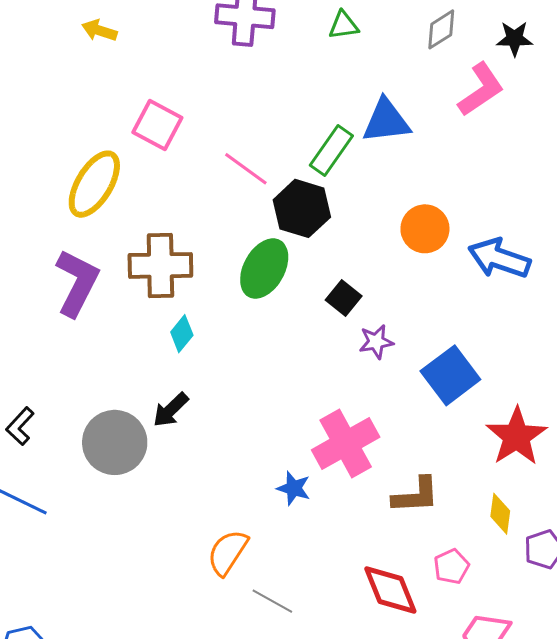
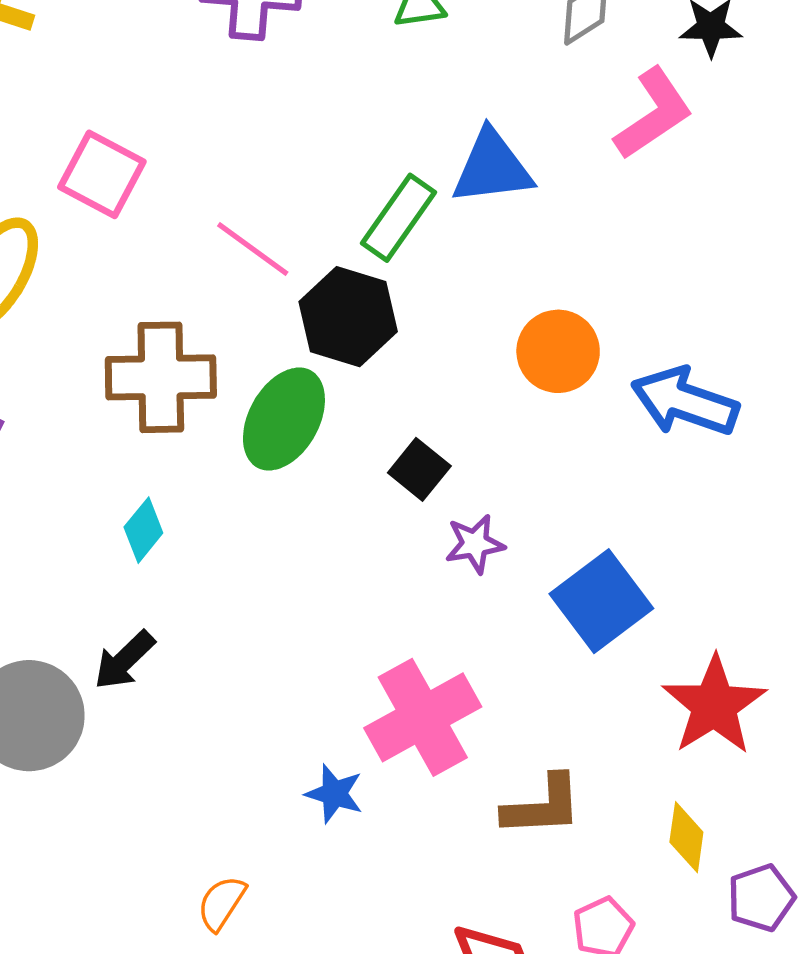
brown cross: (160, 265) -> (161, 377), moved
orange semicircle: (228, 552) -> (222, 903), size x0.7

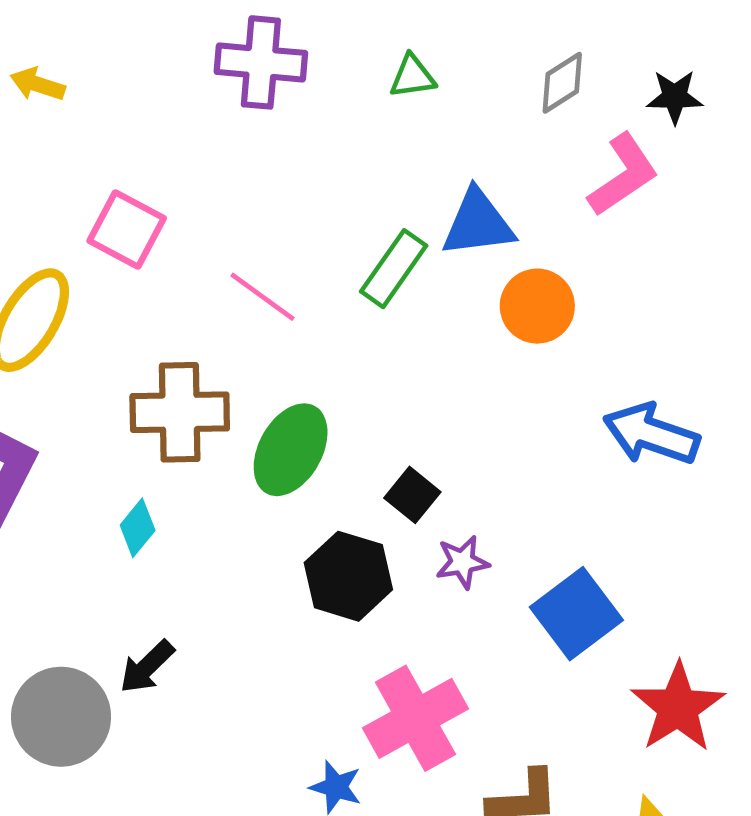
black hexagon: (348, 317) -> (348, 576), moved
orange circle: (558, 351) -> (537, 306), moved
cyan diamond: (143, 530) -> (138, 528), moved

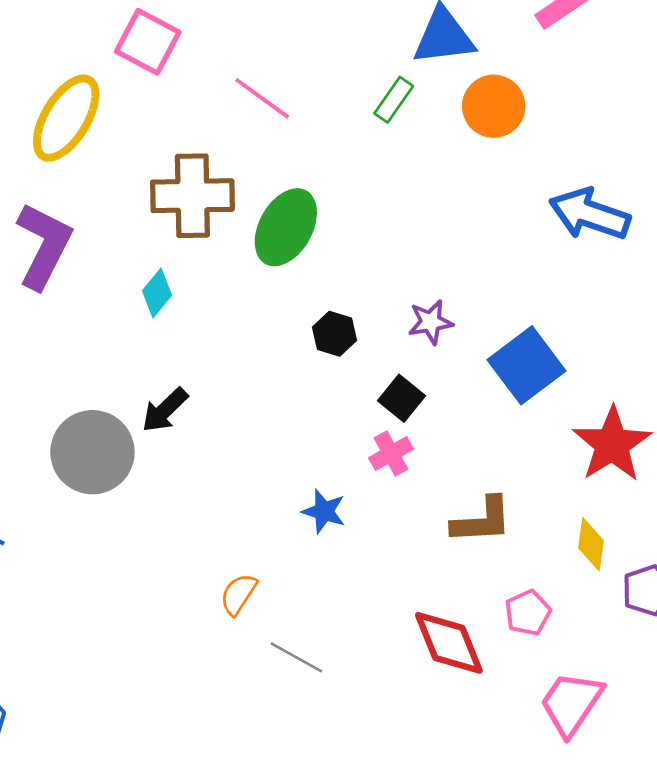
green rectangle: (394, 269) -> (394, 100), moved, size x0.7
black square: (412, 495) -> (402, 398), moved
black hexagon: (348, 576) -> (334, 334), size x0.6
pink cross: (415, 718) -> (391, 453), size x0.5

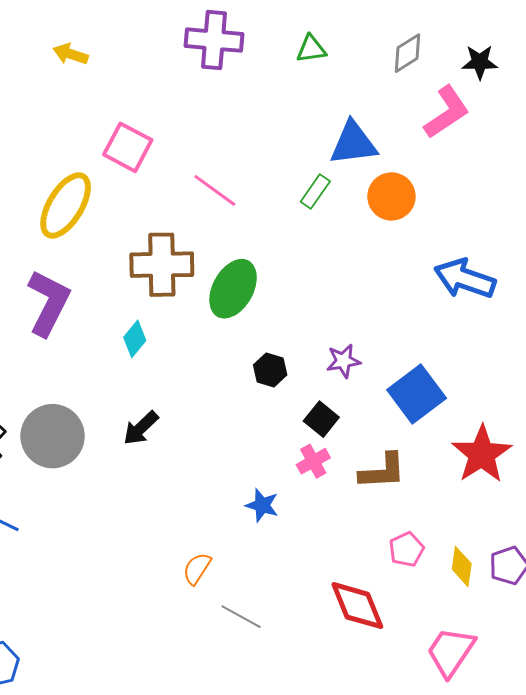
gray circle: (92, 452) -> (53, 436), moved
brown L-shape: (482, 521) -> (382, 471), moved
yellow diamond: (591, 544) -> (462, 566), moved
pink pentagon: (528, 613) -> (407, 549), moved

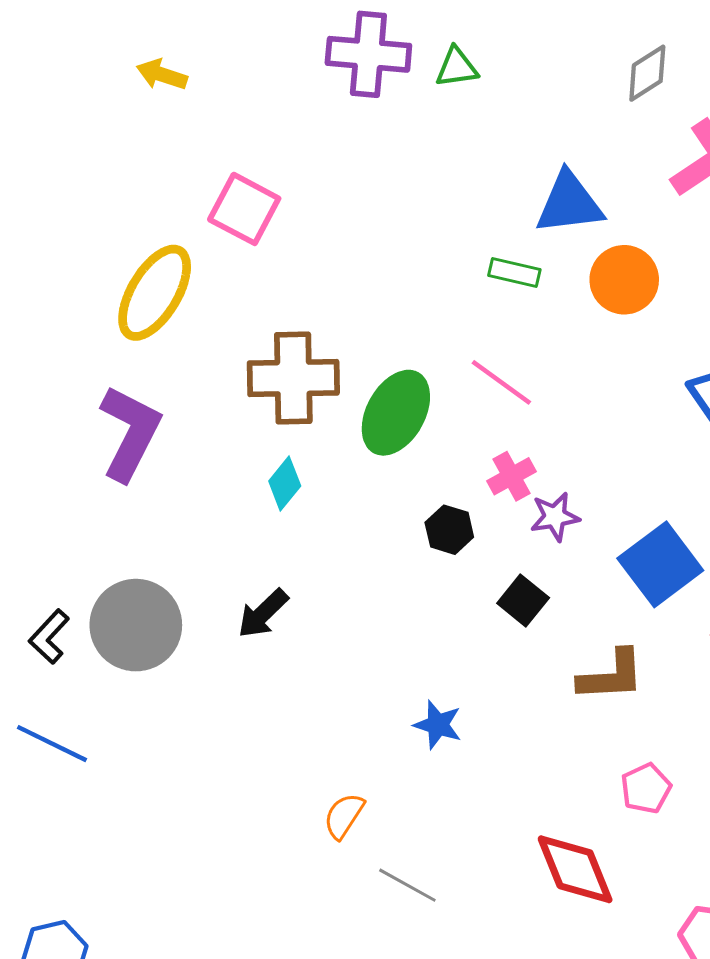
green triangle: (311, 49) -> (457, 67), moved
pink line: (215, 190) -> (501, 382), moved
green rectangle: (315, 191) -> (514, 273), turned 68
cyan diamond: (135, 339) -> (285, 483), moved
pink cross: (313, 461) -> (511, 476), moved

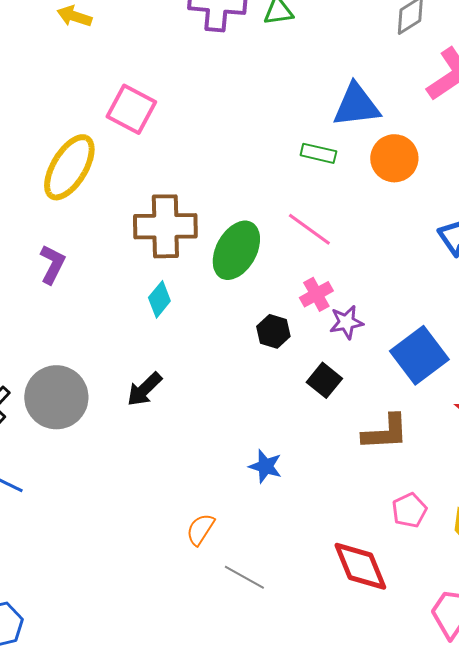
purple L-shape: (130, 433) -> (52, 264), size x0.6

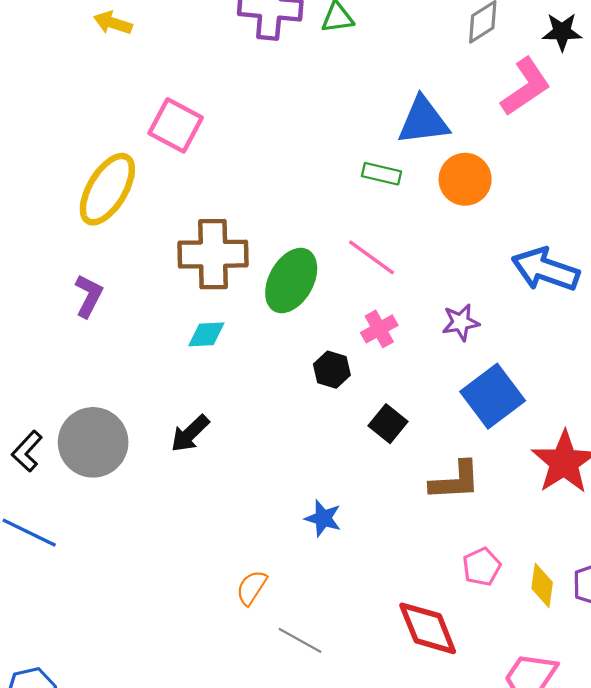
cyan diamond: (159, 299) -> (206, 334), turned 48
purple star: (346, 322) -> (461, 322), moved

